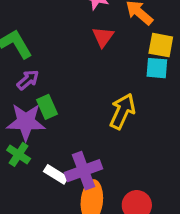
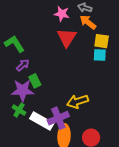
red triangle: (103, 37) -> (67, 38), size x1.5
yellow arrow: (122, 111) -> (78, 102), moved, turned -130
white rectangle: (56, 174) -> (42, 121), size x1.6

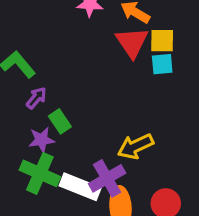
red triangle: (67, 38) -> (132, 42), moved
purple star: (23, 90) -> (42, 140), size x0.7
green cross: (19, 110) -> (40, 173), size x1.6

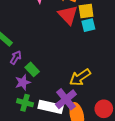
green cross: (40, 173) -> (25, 103), size x0.7

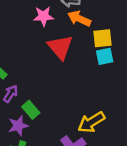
red triangle: (68, 15) -> (60, 47), moved

